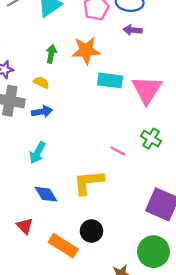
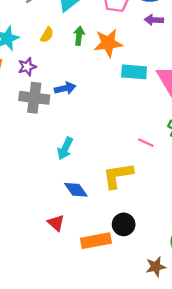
green arrow: (51, 54) -> (79, 36), moved
yellow semicircle: (41, 82) -> (47, 35), moved, turned 98
blue arrow: (42, 112) -> (65, 88), moved
orange rectangle: (63, 246) -> (96, 241), turned -40

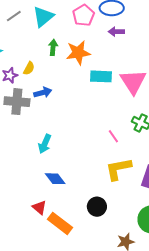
yellow semicircle: (47, 35) -> (29, 68), moved
pink line: (146, 143) -> (113, 136), turned 32
yellow L-shape: (118, 175) -> (118, 169), moved
orange rectangle: (96, 241) -> (60, 223), moved, turned 50

